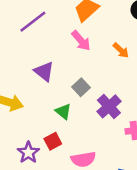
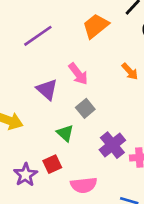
pink arrow: (81, 41) -> (78, 74), moved
purple cross: (109, 106) -> (112, 145), moved

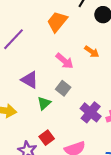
pink arrow: (78, 74) -> (65, 61), moved
green triangle: (65, 133) -> (44, 103), moved, turned 48

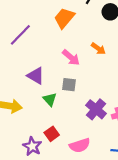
gray square: (63, 88) -> (69, 85), turned -32
green triangle: (44, 103) -> (50, 99), turned -32

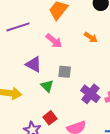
purple line: (20, 35) -> (18, 27), turned 30
pink arrow: (71, 57) -> (54, 41), moved

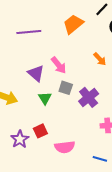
pink arrow: (54, 41) -> (59, 65), moved
purple cross: (90, 94) -> (89, 97), moved

